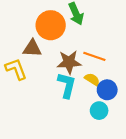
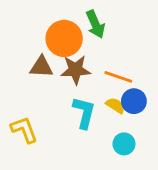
brown star: (69, 62) -> (76, 70), moved
yellow L-shape: (16, 69) -> (24, 130), moved
blue circle: (107, 90) -> (134, 101), moved

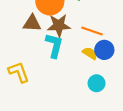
cyan L-shape: (84, 113) -> (54, 45), moved

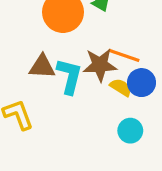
brown triangle: (32, 23) -> (42, 67), moved
brown star: (59, 25) -> (100, 65), moved

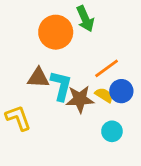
orange line: (124, 55) -> (107, 68), turned -55
brown star: (100, 65) -> (80, 99), moved

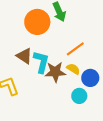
brown triangle: (38, 78) -> (24, 56), turned 30
blue circle: (121, 91) -> (90, 78), moved

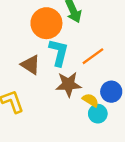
cyan L-shape: (41, 62) -> (59, 53), moved
yellow semicircle: (73, 69) -> (90, 100), moved

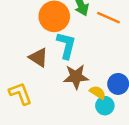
orange line: (93, 56) -> (108, 18), moved, turned 60

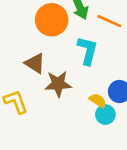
cyan L-shape: (66, 45) -> (87, 51), moved
brown star: (76, 77) -> (58, 84), moved

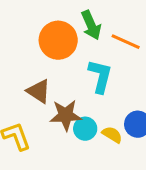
cyan circle: (105, 115) -> (85, 129), moved

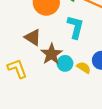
brown star: (66, 115) -> (51, 54), turned -30

